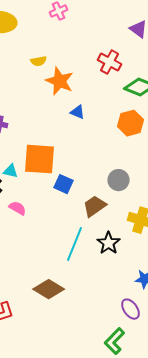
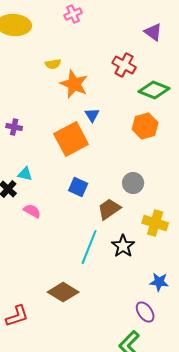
blue triangle: (78, 112) -> (92, 115), turned 35
orange square: (40, 159) -> (71, 139), moved, turned -32

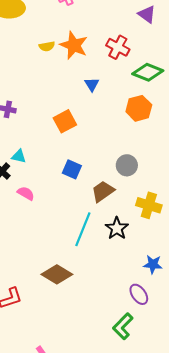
orange star: (74, 84) -> (74, 45), moved
blue triangle: (92, 115) -> (92, 84), moved
orange square: (71, 139) -> (65, 121), size x0.7

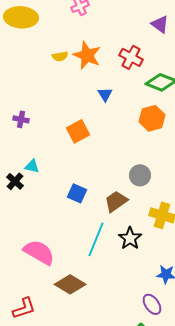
blue square: (72, 169) -> (77, 193), moved
pink semicircle: (26, 193) -> (39, 252), moved, size x1.8

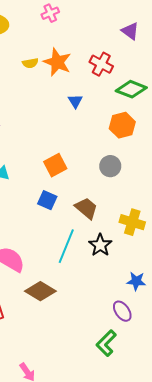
orange square: (78, 131) -> (55, 165), moved
gray circle: (140, 175) -> (110, 166), moved
brown trapezoid: (116, 201) -> (86, 208), turned 75

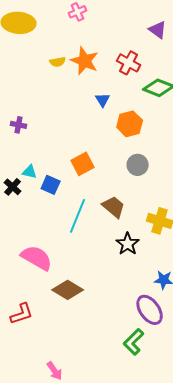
orange hexagon: (122, 125) -> (130, 124), moved
blue square: (47, 200) -> (51, 185), moved
cyan line: (66, 246) -> (78, 216), moved
purple ellipse: (122, 311) -> (150, 310), size x1.4

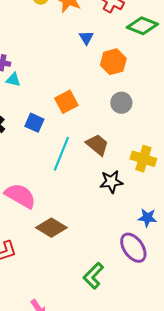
cyan triangle: (30, 172) -> (13, 80), moved
black star: (128, 244) -> (111, 182), turned 30
green L-shape: (134, 342) -> (93, 276), moved

